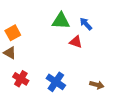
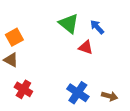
green triangle: (61, 21) -> (69, 24), turned 36
blue cross: (56, 82) -> (78, 93), moved

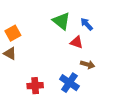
red cross: (23, 89) -> (35, 86), moved, turned -35
brown arrow: (110, 96) -> (88, 64), moved

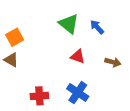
red triangle: (76, 42) -> (78, 56), moved
brown arrow: (88, 64) -> (113, 62), moved

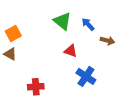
brown arrow: (113, 62) -> (107, 41), moved
blue cross: (78, 93) -> (86, 76), moved

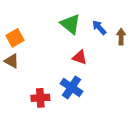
brown arrow: (107, 41) -> (121, 37), moved, turned -104
blue cross: (86, 76) -> (71, 87), moved

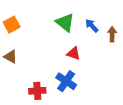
orange square: (15, 38) -> (12, 25), moved

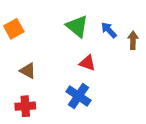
brown triangle: (11, 57) -> (28, 71), moved
red cross: (37, 91) -> (25, 106), moved

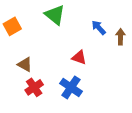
green triangle: (77, 26) -> (55, 15), moved
red cross: (25, 106) -> (34, 87), moved, turned -30

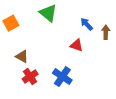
red triangle: (79, 57) -> (76, 45), moved

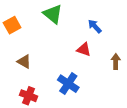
brown arrow: (106, 32) -> (116, 62), moved
red cross: (30, 77) -> (29, 96), moved, turned -35

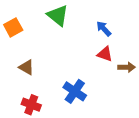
red triangle: (84, 49) -> (105, 54), moved
brown arrow: (116, 62) -> (127, 67), turned 88

